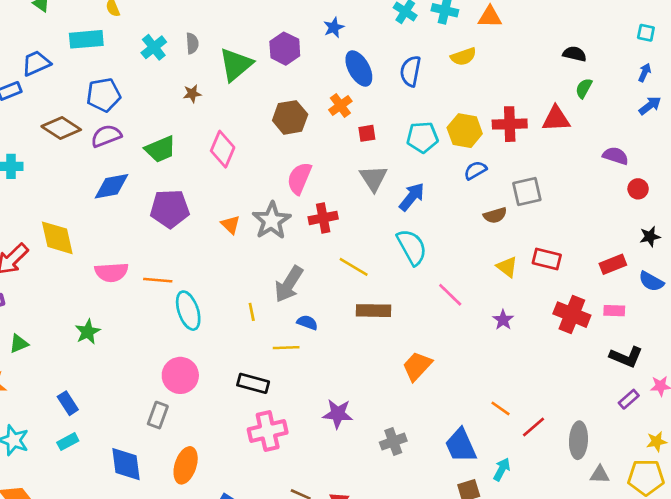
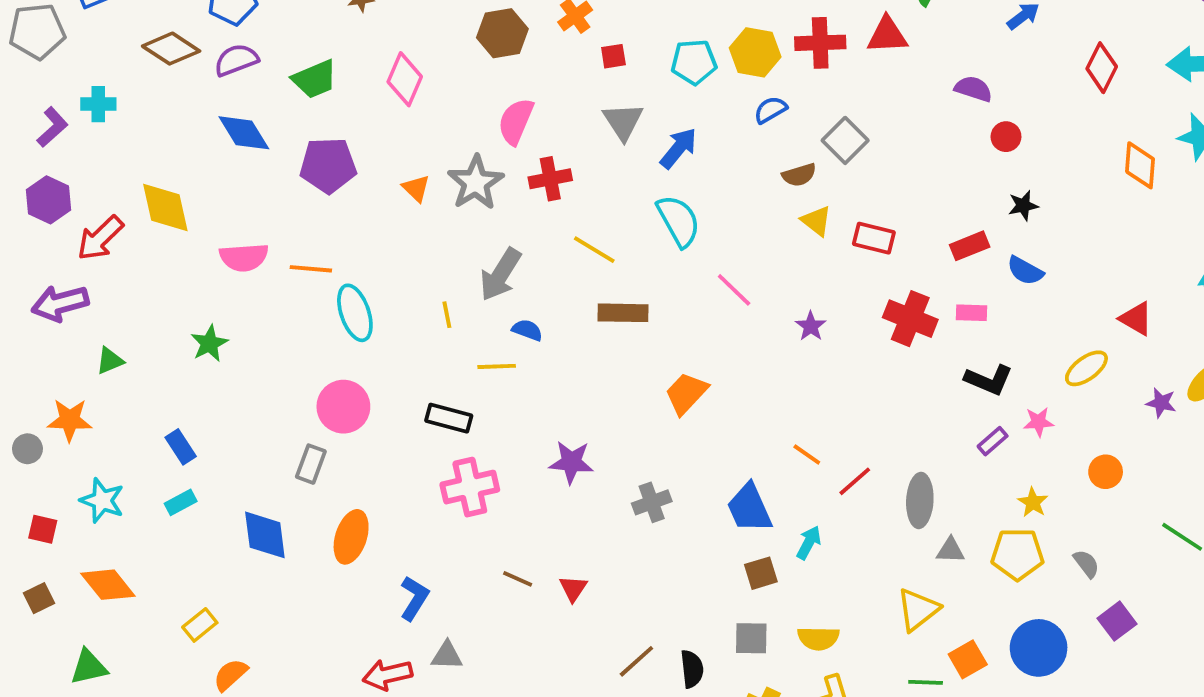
blue diamond: (111, 186) -> (244, 133), turned 69
gray square: (527, 191) -> (845, 140), turned -32
yellow triangle: (507, 267) -> (816, 221), moved
yellow star: (657, 442) -> (1033, 502), turned -30

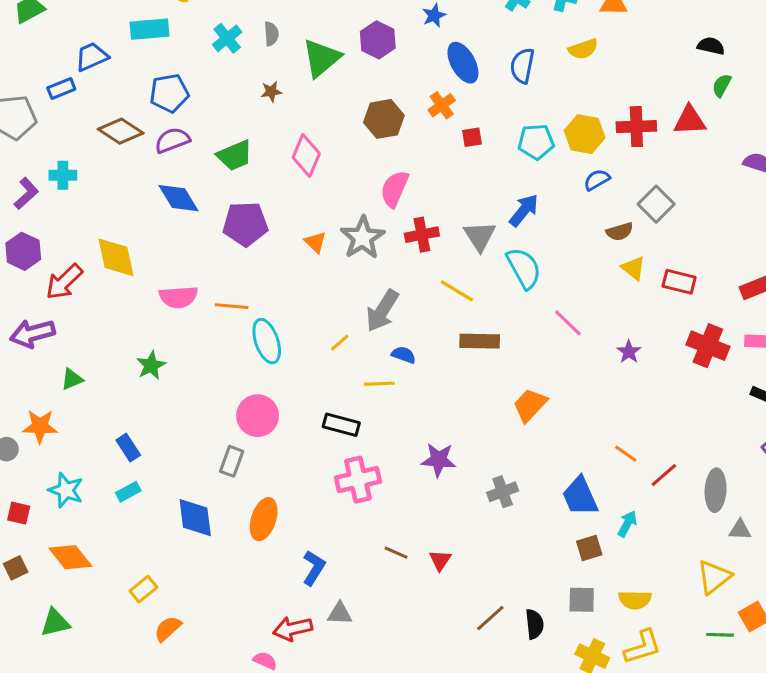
gray triangle: (623, 121) -> (480, 236), moved
yellow line: (447, 315) -> (340, 343), turned 60

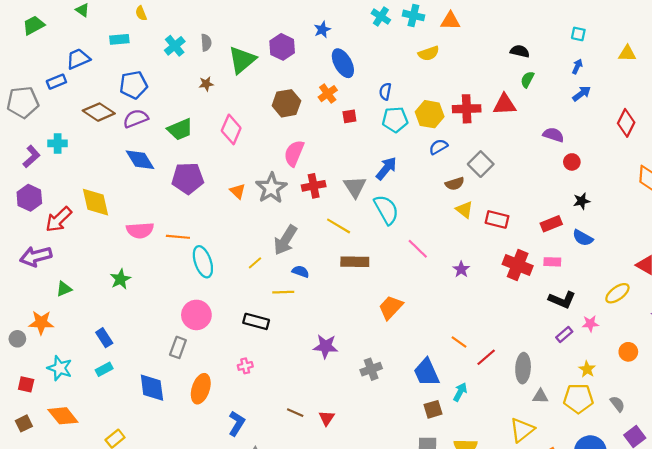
cyan rectangle: (150, 29) -> (119, 39), size x0.7
blue semicircle: (522, 66) -> (385, 91), moved, size x0.7
pink cross: (358, 480) -> (245, 366), moved, size x0.5

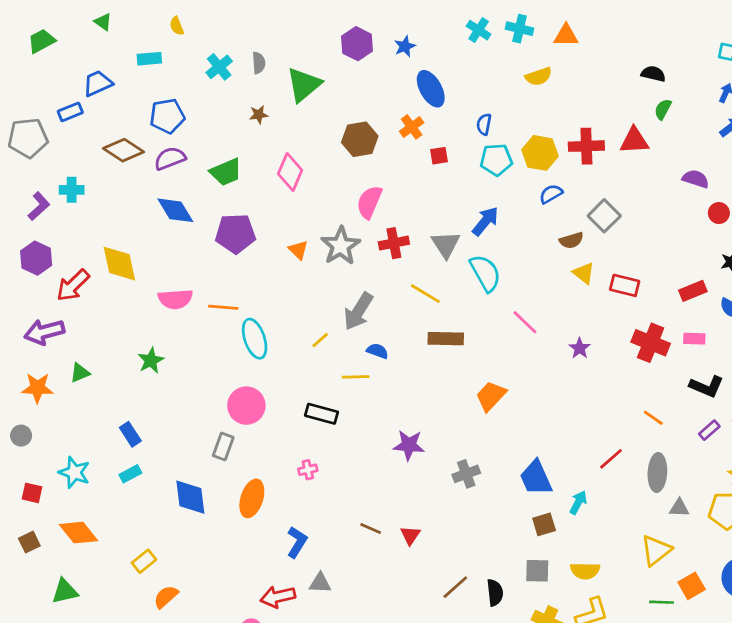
purple hexagon: (282, 47) -> (357, 44), moved
orange star: (41, 323) -> (37, 388), moved
orange line: (459, 342) -> (653, 418), moved

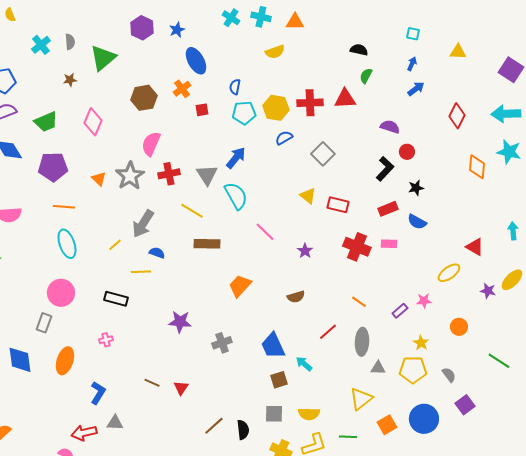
brown semicircle: (571, 240) -> (296, 297), moved
orange line: (223, 307) -> (64, 207), moved
black L-shape: (707, 386) -> (385, 169), moved, turned -70
cyan arrow: (578, 503) -> (304, 364), turned -78
green line: (662, 602) -> (348, 437), moved

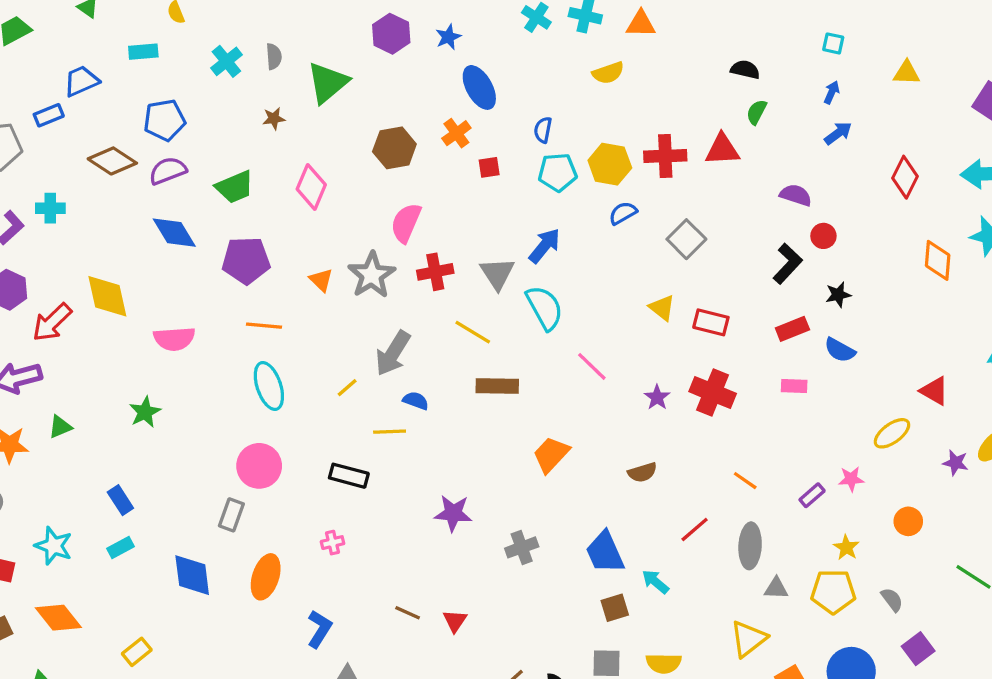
red cross: (357, 247) -> (713, 393), moved

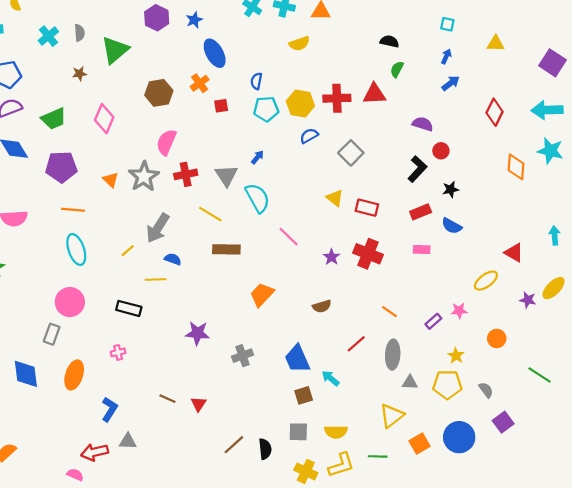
blue arrow: (545, 246) -> (258, 157), size x0.6

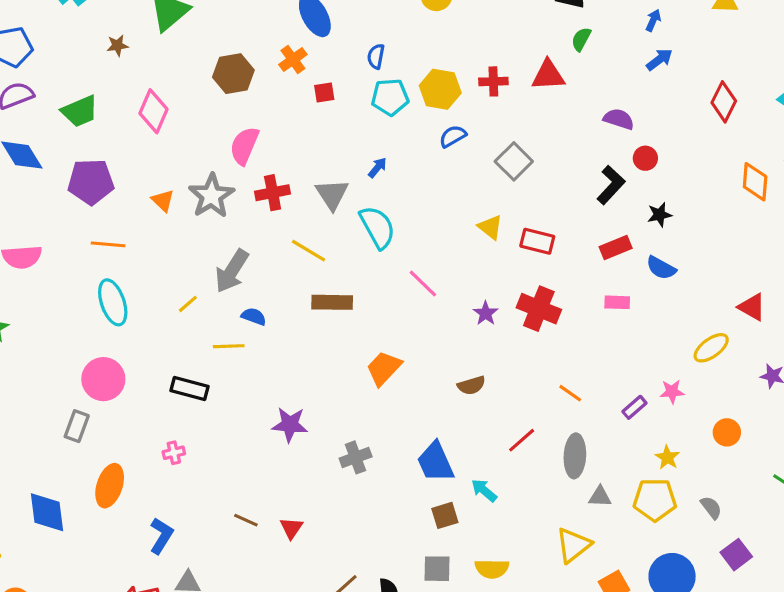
red cross: (337, 98) -> (493, 81), size x0.7
blue diamond: (26, 374) -> (47, 512), moved

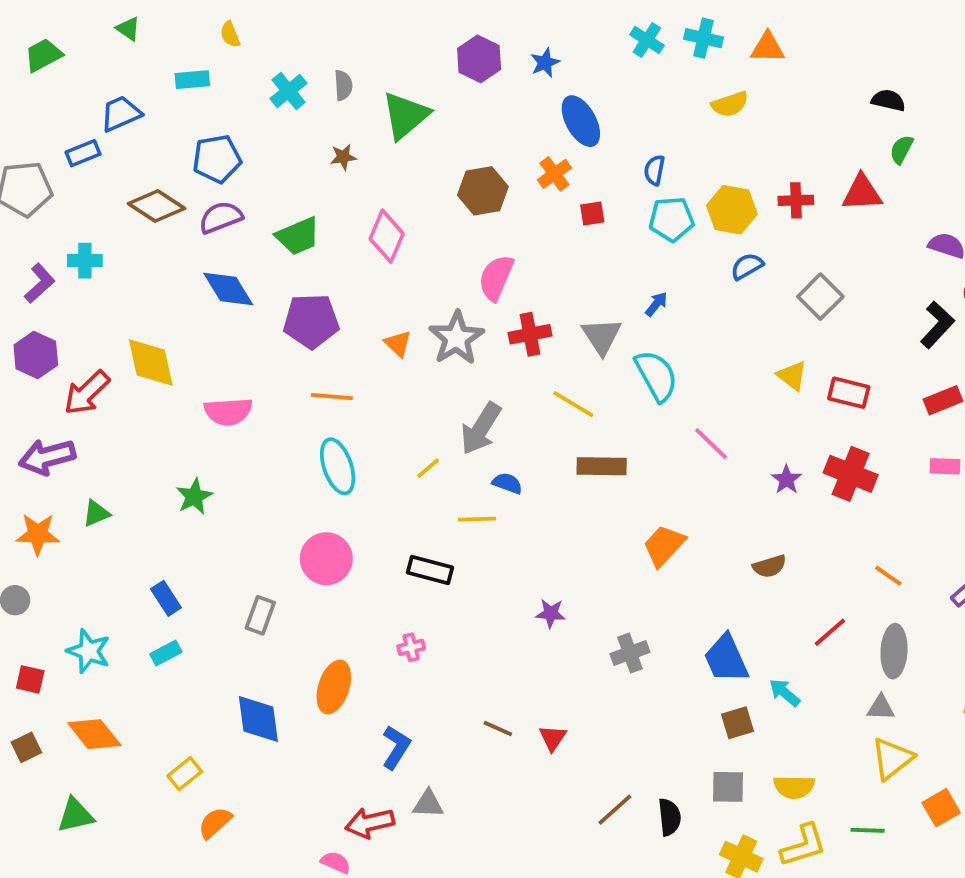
purple star: (290, 425) -> (551, 613), size x0.7
gray rectangle: (77, 426) -> (260, 615), moved
gray triangle: (600, 497) -> (881, 708), moved

